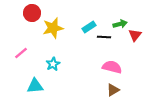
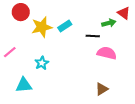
cyan rectangle: (89, 27) -> (65, 26), moved
red triangle: (135, 35) -> (124, 13), moved, turned -32
pink semicircle: (112, 67) -> (107, 53), moved

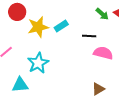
green arrow: (109, 23) -> (102, 14), moved, turned 56
cyan star: (42, 63) -> (38, 63), size x1.5

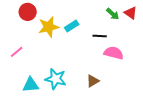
cyan star: (38, 63) -> (56, 79), moved, turned -30
brown triangle: (98, 89) -> (93, 81), moved

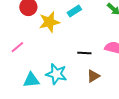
cyan rectangle: (72, 26) -> (74, 11), moved
black line: (100, 36) -> (84, 53), moved

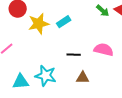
cyan rectangle: (74, 11) -> (64, 22), moved
brown triangle: (93, 76) -> (83, 78), turned 32

